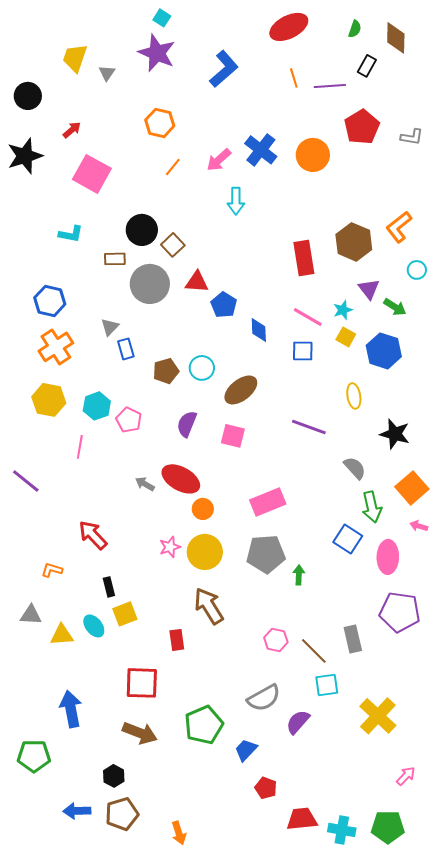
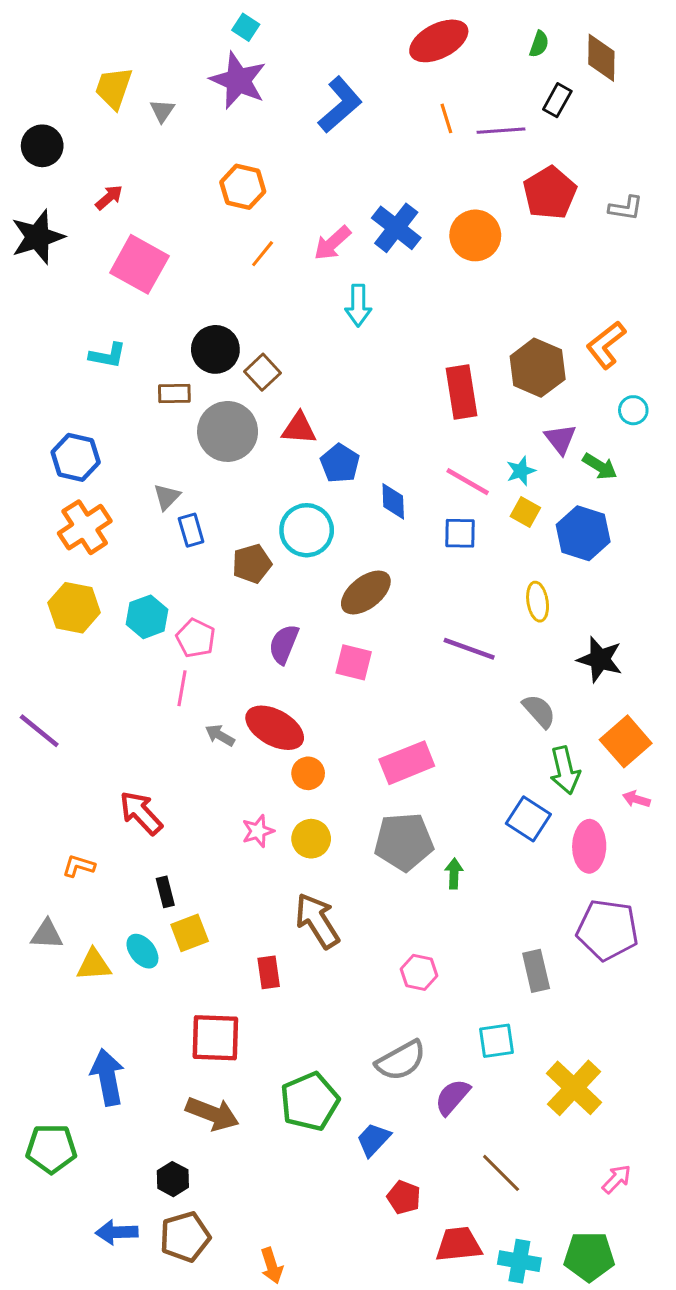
cyan circle: (202, 368) -> (307, 530), moved, size x1.4
pink line: (80, 447) -> (182, 688), moved
yellow circle: (205, 552) -> (311, 839), size x0.7
brown line: (314, 651) -> (501, 1173), moved

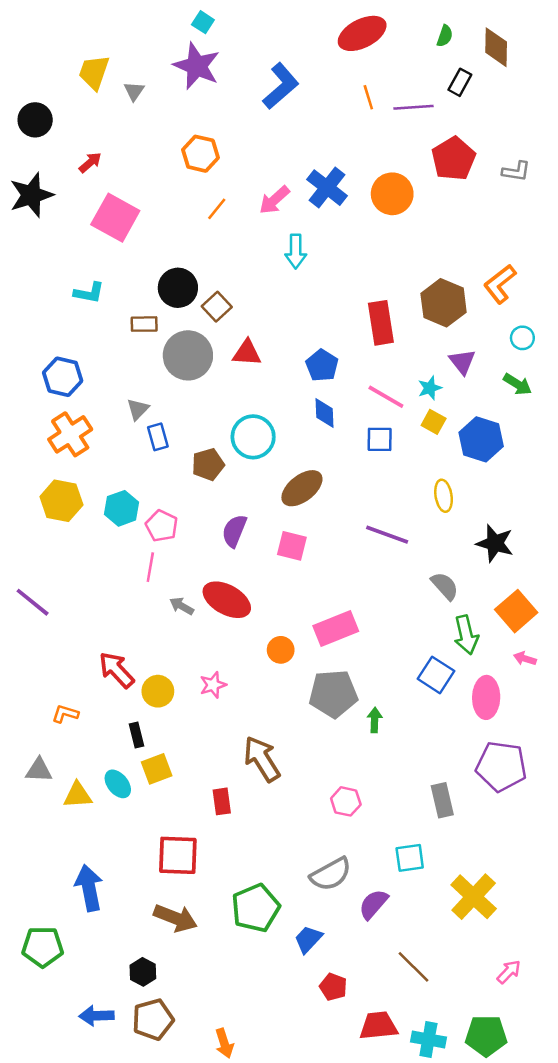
blue pentagon: (340, 463) -> (322, 365), moved
green arrow: (600, 466) -> (517, 384), moved
orange circle: (308, 773) -> (281, 650), moved
yellow circle: (311, 839) -> (158, 691), moved

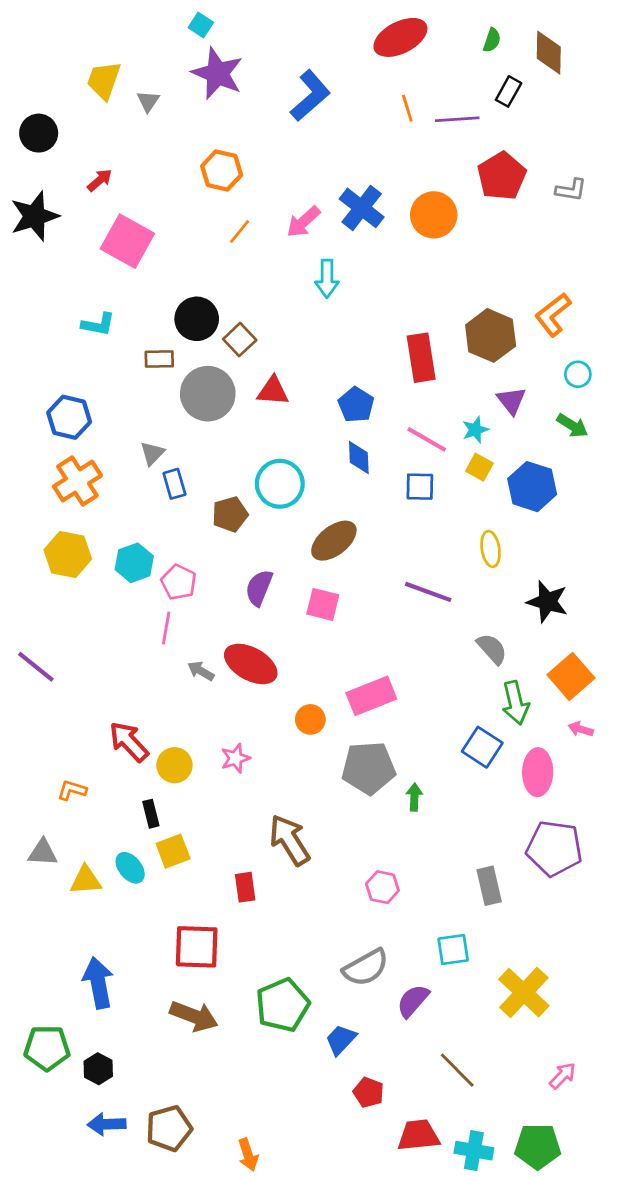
cyan square: (203, 22) -> (201, 25), moved
black hexagon: (143, 972) -> (98, 1069), moved

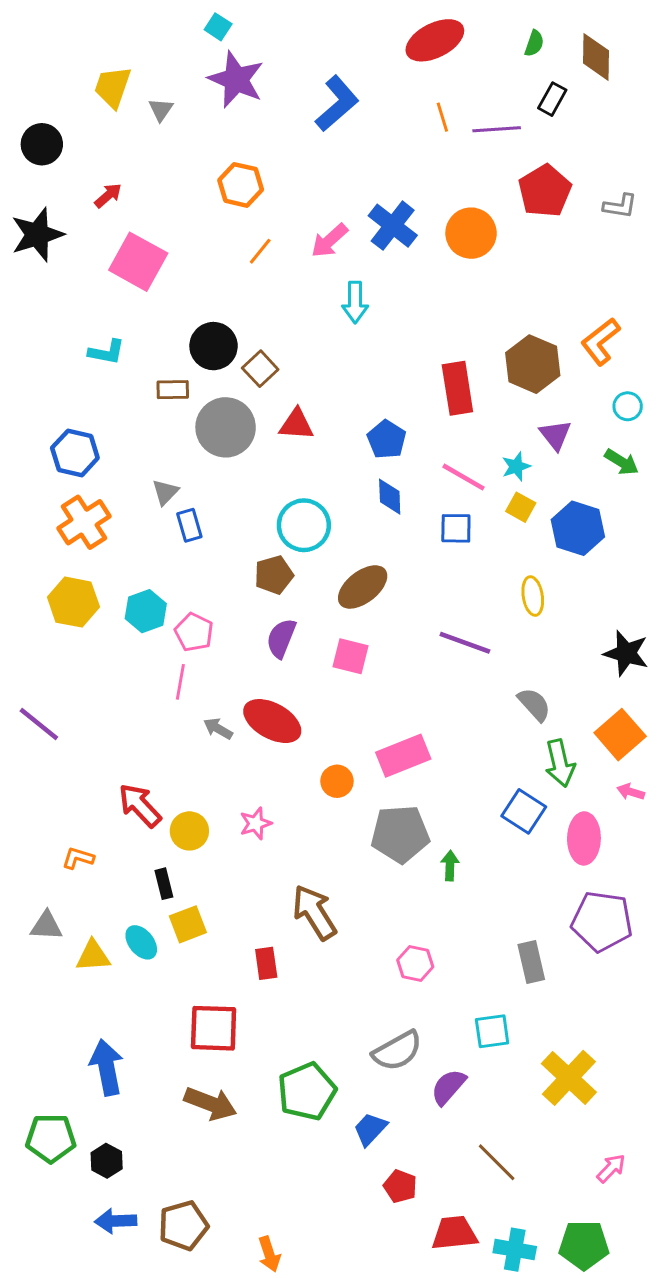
brown pentagon: (230, 514) -> (274, 575), moved
black star: (547, 602) -> (626, 653), moved

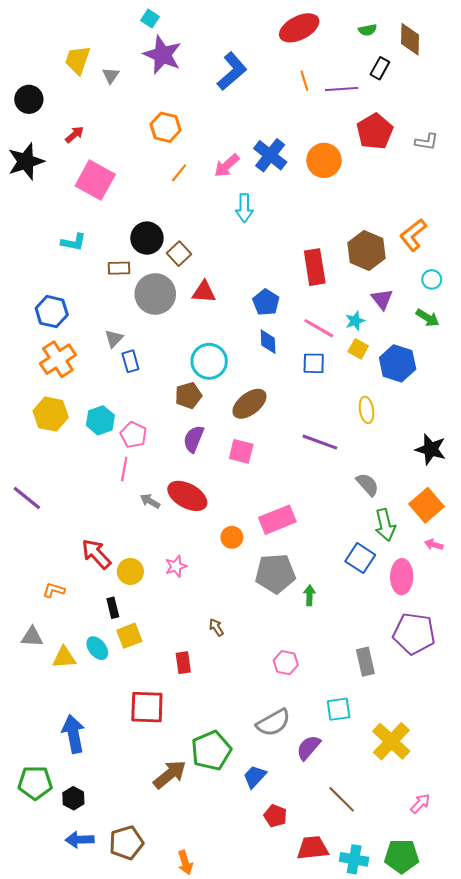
green semicircle: (534, 43) -> (368, 30), turned 60
brown arrow: (314, 912) -> (216, 627), size x0.5
brown arrow: (210, 1104) -> (170, 774), moved, turned -60

